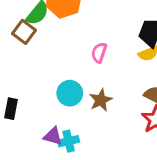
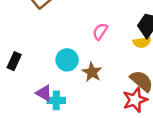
brown star: (101, 100) -> (92, 72), turned -30

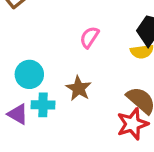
cyan circle: (67, 60) -> (29, 74), moved
cyan cross: (56, 100) -> (43, 105), moved

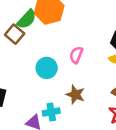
cyan circle: (29, 74) -> (47, 68), moved

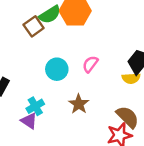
cyan cross: (51, 112) -> (35, 106), moved, turned -35

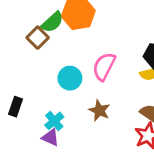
pink semicircle: (90, 64) -> (104, 66), size x1.5

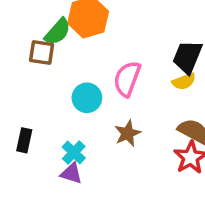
brown square: (38, 38) -> (42, 53), turned -30
brown star: (99, 110) -> (128, 133), turned 30

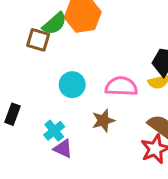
pink semicircle: (127, 79) -> (121, 86), moved, turned 64
purple triangle: (71, 173) -> (63, 149), moved

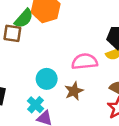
cyan circle: (72, 85) -> (47, 79), moved

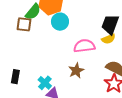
cyan circle: (47, 79) -> (60, 22), moved

